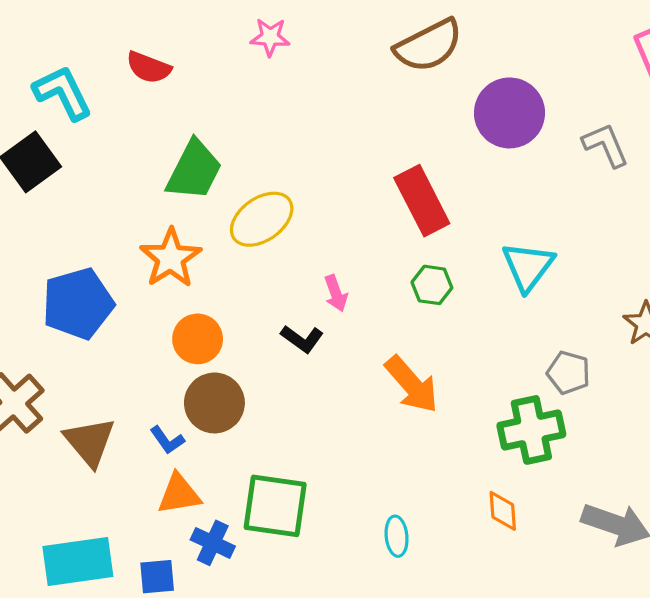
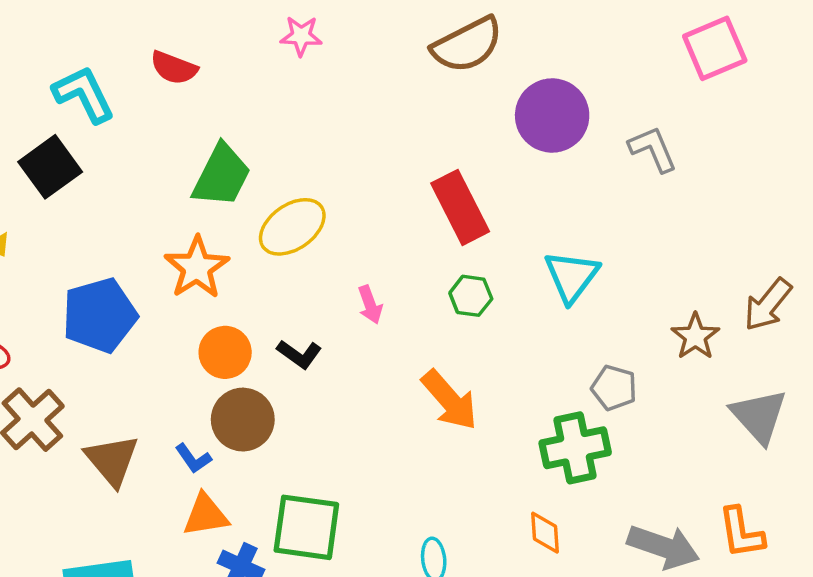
black L-shape: (302, 339) -> (299, 354), moved

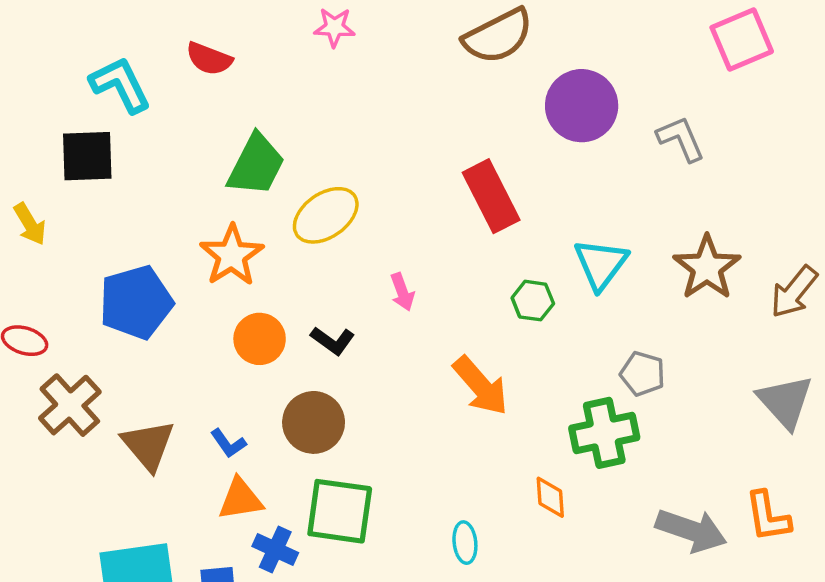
black square: (50, 167) -> (87, 156), turned 34
green hexagon: (471, 296) -> (533, 301), moved
brown star: (695, 336) -> (707, 268), moved, size x1.4
brown circle: (243, 420) -> (314, 422), moved
orange diamond: (545, 533) -> (550, 497), moved

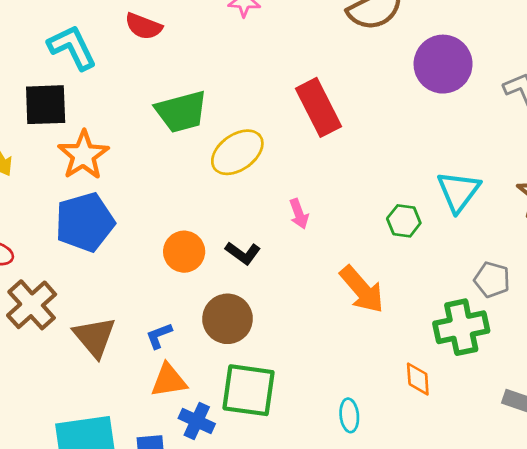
green trapezoid: (256, 165) -> (181, 112), turned 48
red rectangle: (491, 196) -> (318, 107), moved
orange star: (232, 255) -> (83, 155), moved
blue L-shape: (228, 443) -> (159, 336), turned 104

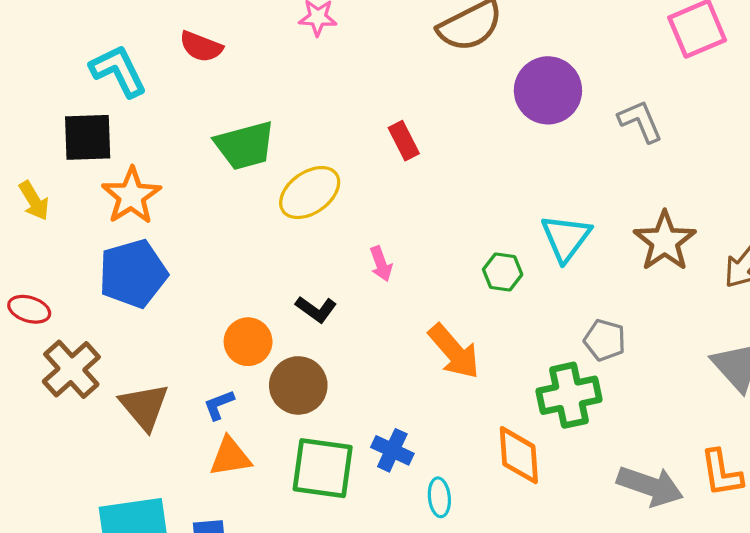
red rectangle: (318, 107) -> (404, 141), size x0.6
orange circle: (184, 252) -> (248, 342), moved
orange diamond: (418, 379) -> (519, 455), size x1.5
blue cross: (197, 421) -> (392, 450), moved

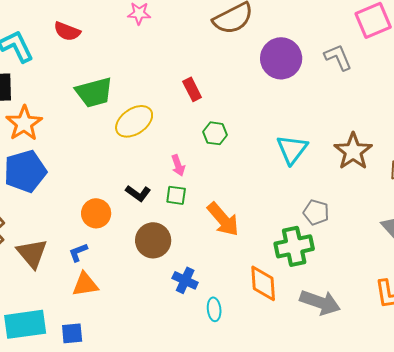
gray L-shape: (640, 121) -> (338, 57), moved
green hexagon: (503, 272) -> (215, 133), moved
brown circle: (298, 385) -> (153, 240), moved
green square: (323, 468) -> (176, 195), moved, size x0.5
gray arrow: (650, 486) -> (320, 302), moved

